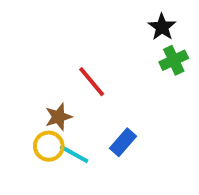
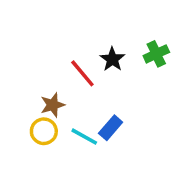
black star: (162, 27) -> (112, 59), moved
cyan line: (74, 154) -> (84, 137), moved

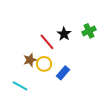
yellow circle: (44, 131) -> (44, 64), moved
cyan line: (84, 137) -> (20, 86), moved

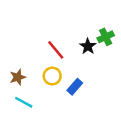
black star: (64, 34) -> (88, 46), moved
brown star: (30, 60) -> (18, 77), moved

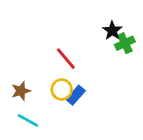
black star: (88, 46) -> (112, 31), moved
blue rectangle: (75, 87) -> (76, 95), moved

